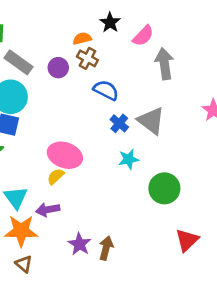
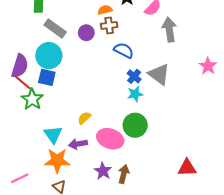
brown cross: (87, 58) -> (109, 25), turned -35
pink ellipse: (65, 155) -> (110, 139), moved
cyan star: (129, 159) -> (135, 94), moved
green circle: (164, 188) -> (135, 125), moved
red triangle: (187, 240) -> (187, 168), turned 42

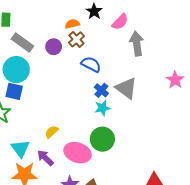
brown cross: (109, 25) -> (76, 39), turned -35
purple arrow: (78, 144) -> (45, 158), turned 54

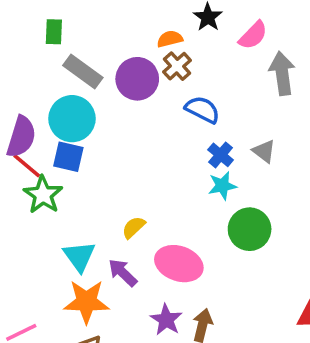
purple circle: (54, 47) -> (137, 79), size x1.5
gray triangle: (126, 88) -> (264, 151), size x0.6
green circle: (102, 139) -> (250, 229), moved

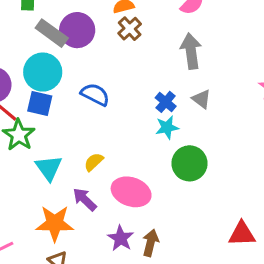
gray arrow: (282, 73) -> (191, 51), moved
purple circle: (137, 79) -> (77, 30), moved
blue semicircle: (202, 110) -> (95, 94), moved
cyan triangle: (79, 256) -> (49, 168), moved

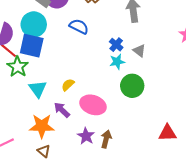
blue semicircle: (95, 94) -> (79, 26), moved
gray triangle: (201, 99) -> (139, 51), moved
blue square: (40, 103) -> (32, 46), size x1.4

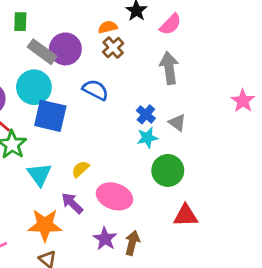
blue square: (32, 46) -> (50, 116), moved
red triangle: (167, 133) -> (186, 216), moved

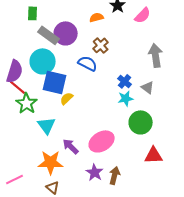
brown cross: (113, 48) -> (101, 45), moved
gray arrow: (169, 68) -> (156, 55), moved
yellow semicircle: (80, 169) -> (67, 98), moved
pink ellipse: (115, 196) -> (102, 141), turned -50

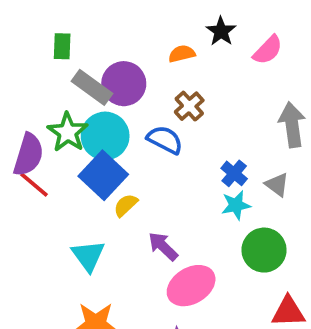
cyan circle: (43, 61) -> (105, 136), moved
blue square: (55, 82) -> (103, 175), turned 30
green star: (27, 103) -> (68, 132), moved
purple arrow: (71, 146) -> (163, 246), moved

